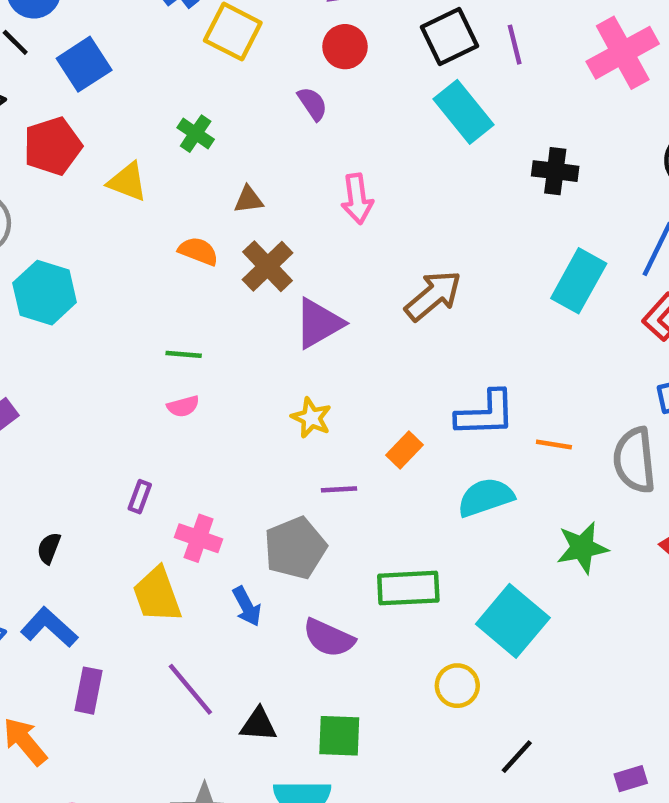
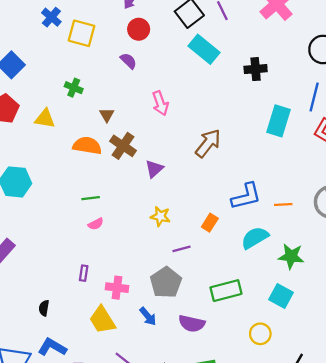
brown triangle: (249, 200) -> (107, 115), turned -42
orange semicircle: (198, 251) -> (87, 146), size x1.4
purple triangle: (319, 323) -> (154, 169), size x0.7
green star: (582, 548) -> (291, 256), moved, turned 30
cyan square: (513, 621) -> (281, 296), size x0.7

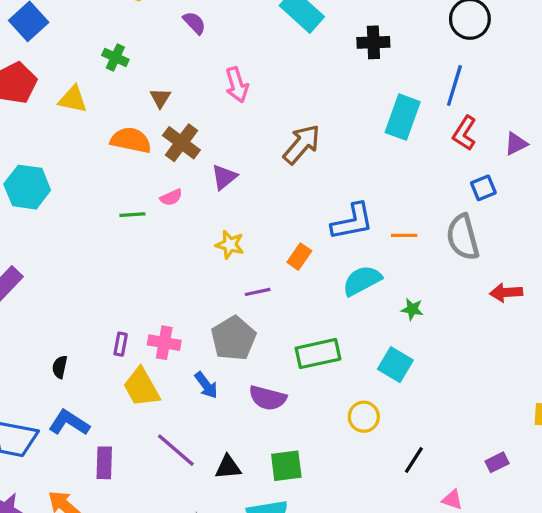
pink semicircle: (96, 224) -> (171, 197), moved
green star: (291, 256) -> (412, 309), size x0.6
purple rectangle: (84, 273) -> (121, 344), moved

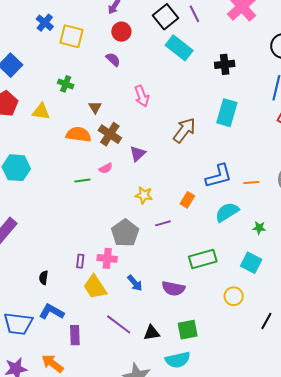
cyan rectangle: (403, 117) -> (227, 113), moved
gray pentagon: (234, 338) -> (125, 233), moved

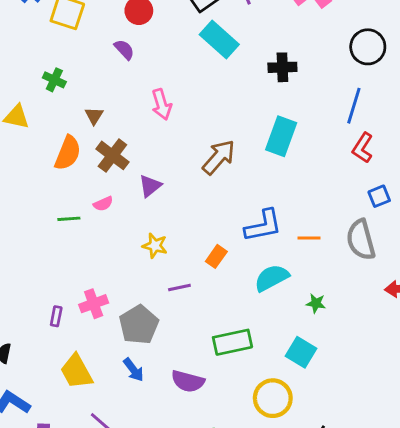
orange semicircle: (78, 135) -> (68, 153), turned 100
gray pentagon: (125, 233) -> (139, 325), moved
pink cross: (107, 258) -> (94, 304), moved, turned -30
purple rectangle: (80, 261) -> (56, 316), moved
yellow circle: (234, 296) -> (273, 398), size x1.4

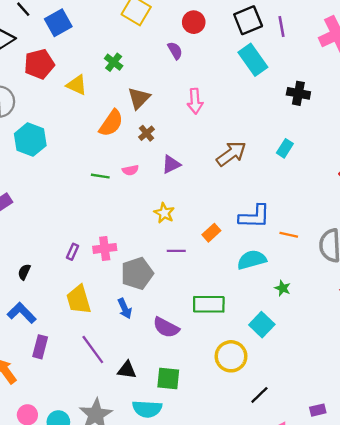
brown triangle: (94, 116) -> (139, 98), size x1.5
cyan rectangle: (281, 136) -> (285, 148), size x0.6
brown cross: (112, 155) -> (146, 133), size x0.6

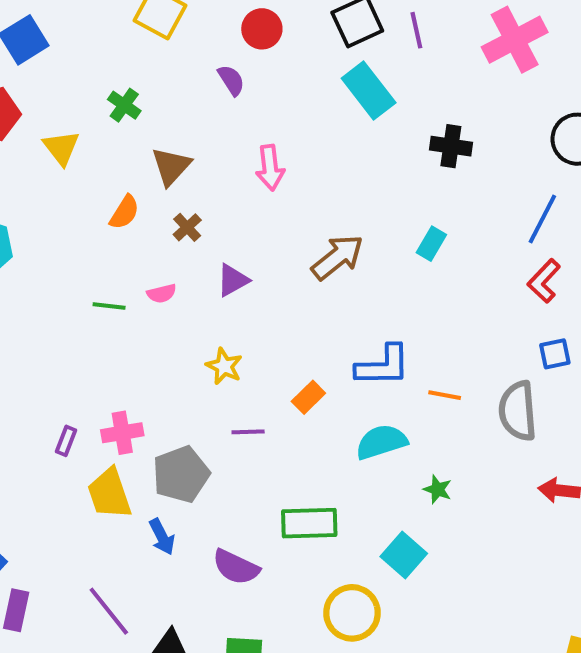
yellow triangle: (77, 85) -> (61, 148), turned 30
orange semicircle: (111, 123) -> (124, 212), size x0.7
yellow trapezoid: (79, 300) -> (109, 494), moved

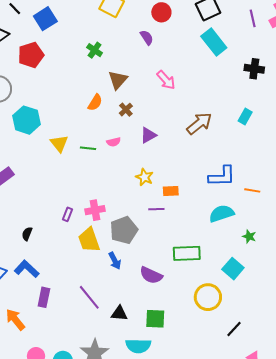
purple line: (416, 30) -> (253, 18), moved
yellow triangle: (61, 148) -> (59, 143), moved
pink arrow: (270, 168) -> (166, 80), turned -35
orange rectangle: (308, 397) -> (171, 191), moved, turned 42

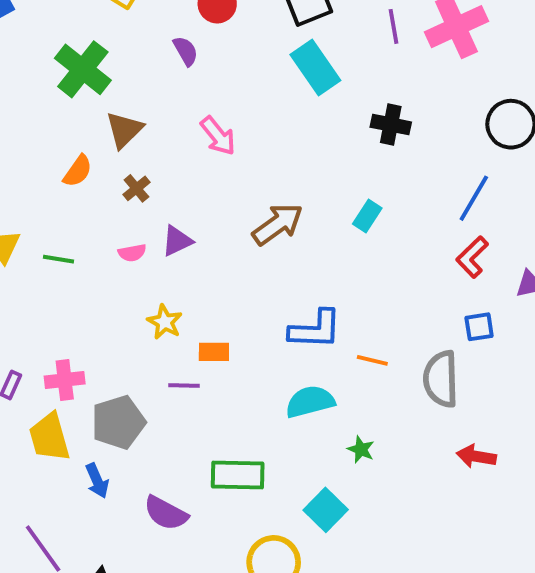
green cross: (95, 50) -> (83, 69), size x1.8
pink semicircle: (114, 142) -> (132, 253), moved

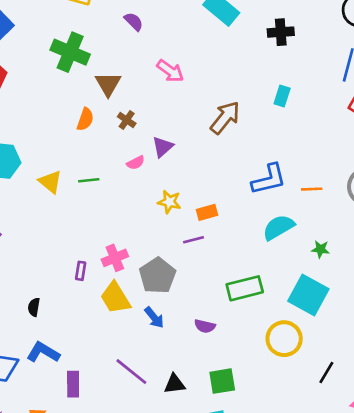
cyan square: (326, 510) -> (308, 295), size x1.4
purple semicircle: (166, 513) -> (205, 326), size x0.7

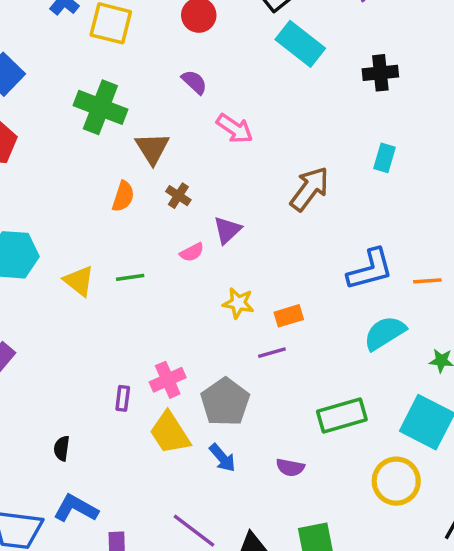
purple semicircle: (134, 22) -> (194, 82), moved

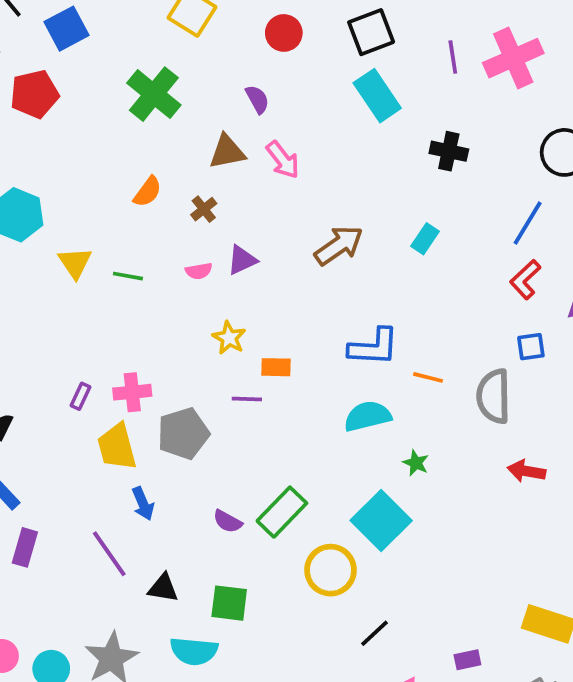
brown triangle: (152, 148) -> (227, 152), moved, turned 33
green rectangle: (342, 416) -> (282, 512), moved, turned -48
blue arrow: (222, 458) -> (143, 504), moved

